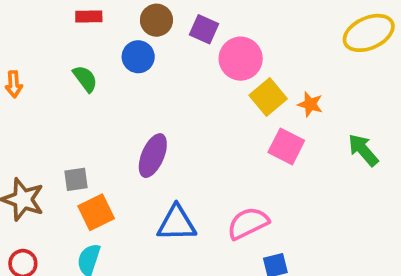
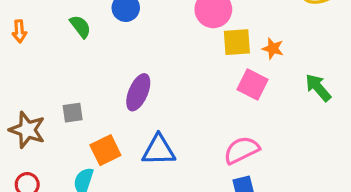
yellow square: (268, 97) -> (237, 42), turned 36
orange square: (96, 212) -> (105, 150), moved
pink semicircle: (248, 223) -> (241, 150), moved

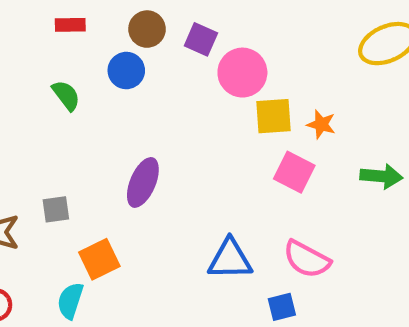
green arrow: (318, 88) -> (381, 176), turned 136
blue triangle: (159, 150) -> (230, 259), moved
pink semicircle: (241, 150) -> (307, 259), moved, turned -126

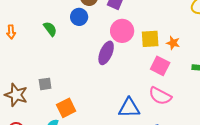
pink circle: (242, 73) -> (122, 31), moved
purple ellipse: (143, 182) -> (106, 53), moved
pink semicircle: (307, 259) -> (160, 96), moved

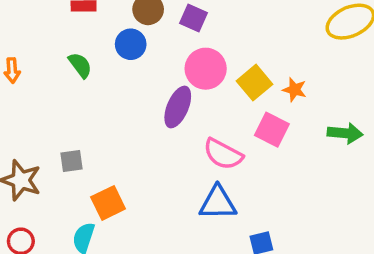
yellow square: (150, 39) -> (254, 83), turned -36
pink semicircle: (160, 96) -> (223, 154), moved

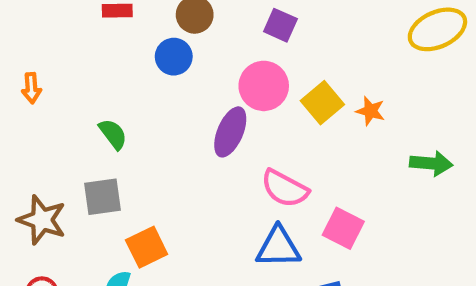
purple square: (193, 18) -> (280, 25), moved
green semicircle: (80, 65) -> (113, 134), moved
pink square: (272, 130) -> (343, 228), moved
gray square: (71, 161) -> (103, 197), size x1.4

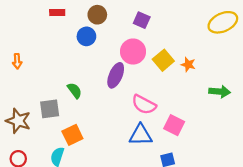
orange arrow: (31, 88) -> (17, 61), moved
green semicircle: (113, 134) -> (75, 90), moved

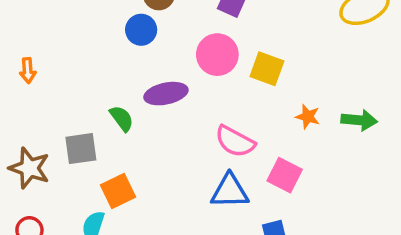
yellow square: (163, 60) -> (267, 69), turned -30
orange star: (188, 65) -> (308, 117), moved
purple ellipse: (116, 75) -> (166, 94), moved, turned 55

